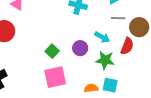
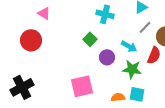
gray line: (118, 18) -> (145, 27), turned -48
green square: (52, 51) -> (90, 39), moved

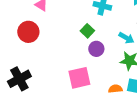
purple circle: (107, 57) -> (96, 49), moved

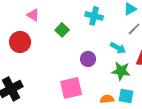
green square: (87, 31) -> (62, 30), moved

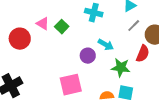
pink triangle: (33, 15) -> (43, 24), moved
cyan arrow: (118, 48) -> (106, 45), moved

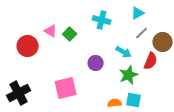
cyan arrow: (106, 45) -> (124, 52), moved
green star: (121, 68) -> (129, 75), turned -30
pink square: (71, 85) -> (66, 88), moved

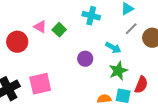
red semicircle: (151, 61) -> (141, 85), moved
pink square: (66, 88) -> (40, 84), moved

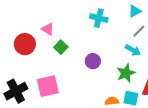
green square: (59, 30) -> (61, 47), moved
cyan arrow: (113, 48) -> (133, 50), moved

